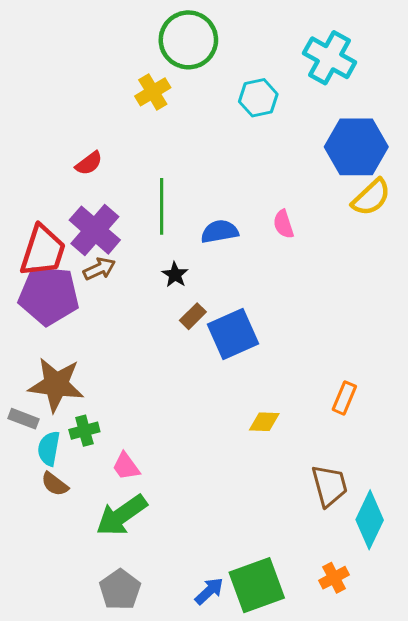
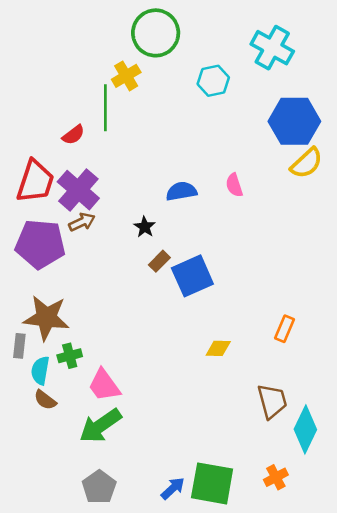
green line: (162, 206) -> (105, 108), moved
red trapezoid: (43, 251) -> (35, 181), moved
gray rectangle: (23, 419) -> (19, 346), turned 75
pink trapezoid: (126, 466) -> (104, 385), size x1.4
green square: (257, 585) -> (212, 483), turned 30

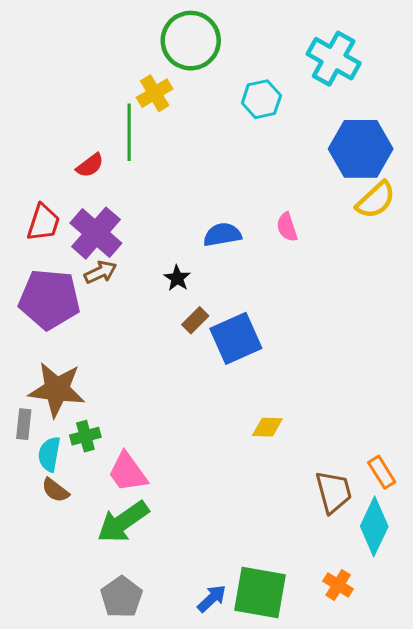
red trapezoid: (35, 181) -> (43, 223), size x0.7
orange rectangle: (284, 329) -> (382, 472), moved, turned -55
orange cross: (276, 477) -> (338, 585), turned -30

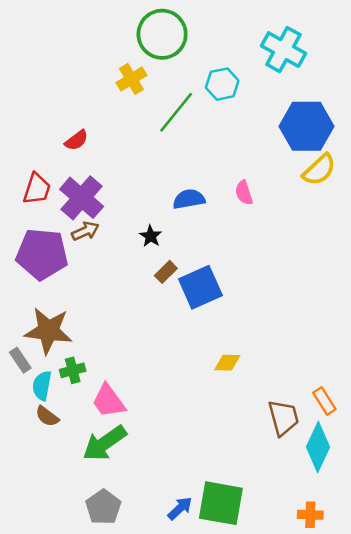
green line: (129, 132) -> (176, 112), moved, turned 39
gray rectangle: (24, 424) -> (20, 360), turned -40
orange cross: (338, 585) -> (310, 515), moved, turned -30

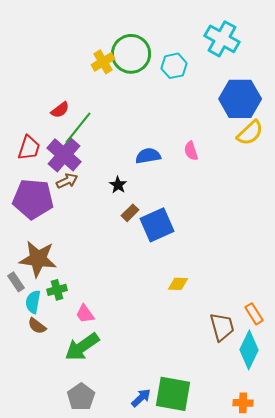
green circle: (162, 34) -> (131, 54), moved
green line: (176, 112) -> (78, 128), moved
pink trapezoid: (108, 401) -> (85, 314), size x0.7

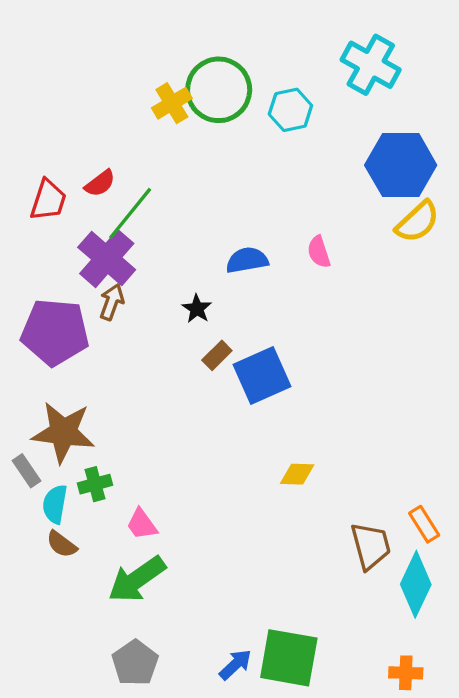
red trapezoid: (29, 148) -> (48, 200), moved
brown arrow: (67, 181) -> (112, 302), turned -45

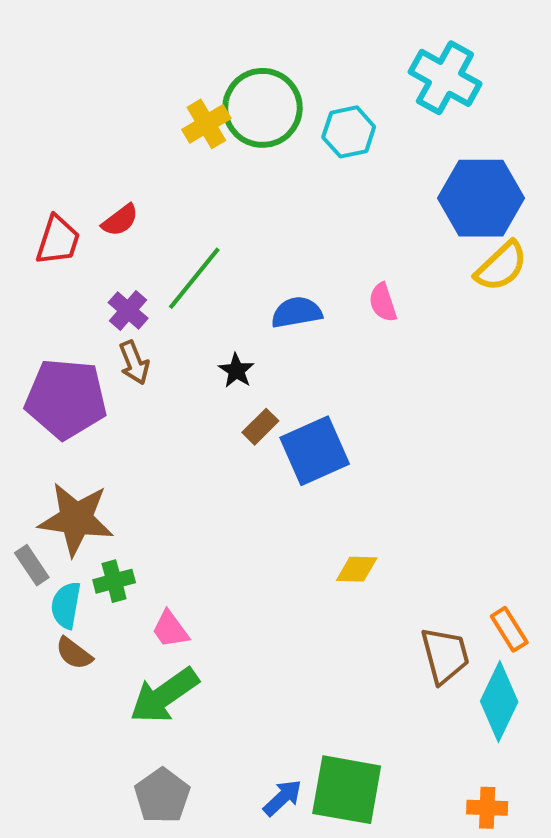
green line: (130, 213) -> (194, 278), moved
purple cross: (107, 259) -> (128, 310), size x0.6
brown arrow: (112, 302) -> (134, 363), turned 138

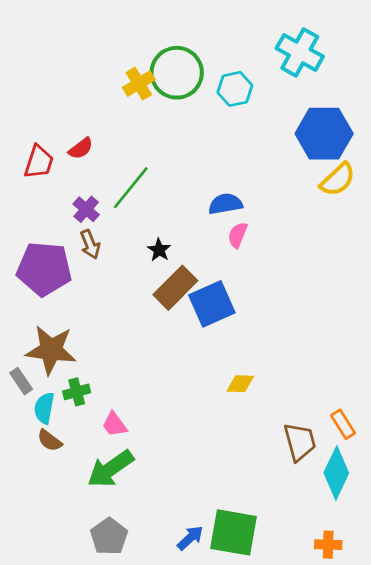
pink semicircle: (383, 302) -> (238, 235), moved, turned 40
blue semicircle: (297, 312) -> (225, 204), moved
brown rectangle: (260, 427) -> (175, 288), size x1.8

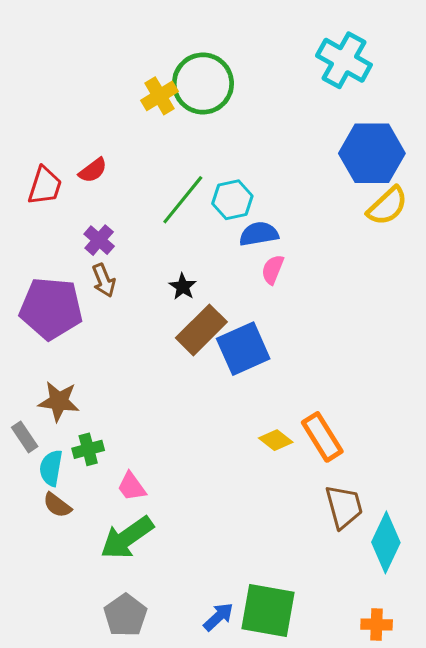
cyan hexagon: (235, 89) -> (232, 200), moved
green line: (131, 188) -> (183, 200), moved
brown star: (51, 350) -> (59, 401), size x0.7
yellow diamond: (240, 384) -> (276, 440), turned 36
orange rectangle: (343, 424) -> (322, 437), moved, size x1.4

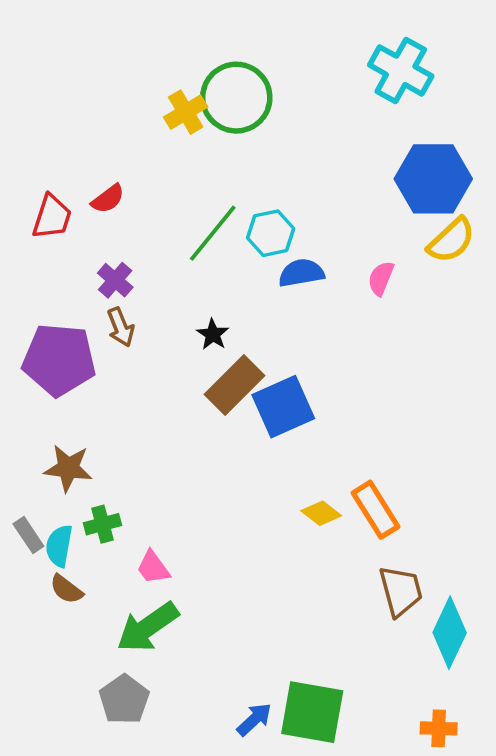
pink semicircle: (273, 270) -> (381, 278), moved
gray rectangle: (25, 437) -> (28, 535), moved
gray pentagon: (125, 615) -> (124, 699), moved

